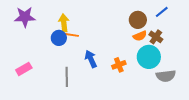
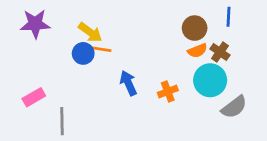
blue line: (162, 12) -> (228, 17), turned -48
yellow arrow: (64, 23) -> (90, 32), turned 132
gray semicircle: (166, 76) -> (234, 107), turned -30
gray line: (67, 77) -> (62, 121), moved

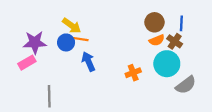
blue line: (228, 17) -> (181, 23), moved
purple star: (35, 24) -> (35, 42), moved
blue arrow: (128, 83) -> (88, 61), moved
pink rectangle: (34, 97) -> (27, 63), moved

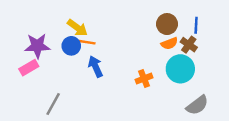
gray semicircle: (186, 85) -> (197, 105), moved
gray line: (49, 96) -> (53, 104), turned 30

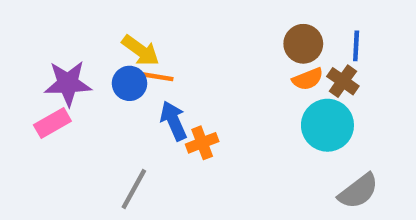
orange cross: (144, 79) -> (202, 143), moved
gray line: (53, 104) -> (134, 189), moved

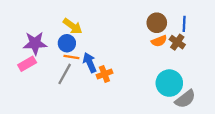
orange line: (158, 77) -> (71, 57), moved
cyan circle: (327, 125) -> (169, 83), moved
gray line: (134, 189) -> (65, 74), moved

